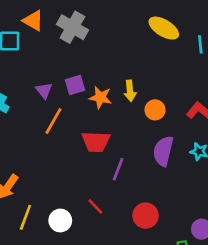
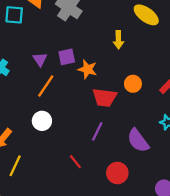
yellow arrow: (130, 91) -> (118, 40), moved
red trapezoid: (96, 142) -> (105, 98), moved
purple semicircle: (163, 151) -> (138, 141), moved, turned -55
white circle: (60, 220) -> (42, 121), moved

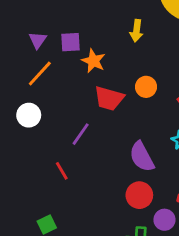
purple line: (97, 131) -> (81, 134), moved
red circle: (117, 173) -> (139, 195), moved

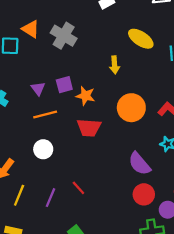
orange line: (40, 73) -> (45, 115), turned 45
orange circle: (146, 87) -> (131, 108), size x1.6
red trapezoid: (109, 98) -> (89, 128), moved
purple line: (81, 134) -> (51, 198), moved

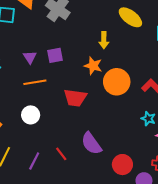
orange star: (86, 96) -> (93, 66), moved
purple semicircle: (139, 164) -> (91, 143), moved

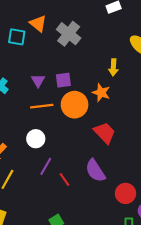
orange circle: (117, 82) -> (75, 105), moved
red trapezoid: (75, 98) -> (105, 133), moved, turned -145
purple line: (34, 161) -> (46, 166), moved

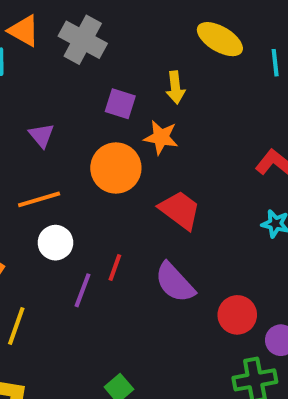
purple square: (63, 80) -> (120, 104), moved, turned 35
orange line: (42, 106) -> (39, 199), moved
red line: (64, 179) -> (115, 268), moved, turned 64

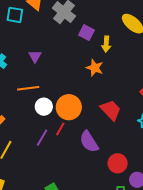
purple square: (120, 104) -> (86, 33), moved
orange circle: (116, 168) -> (69, 107), moved
red trapezoid: (180, 210) -> (111, 110), moved
white circle: (55, 243) -> (44, 107), moved

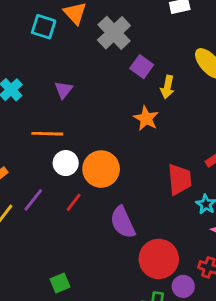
red trapezoid: (111, 110) -> (179, 179), moved, turned 30
red line: (60, 129) -> (74, 202), moved
purple line: (42, 138) -> (33, 200), moved
red circle: (118, 163) -> (159, 259), size x1.4

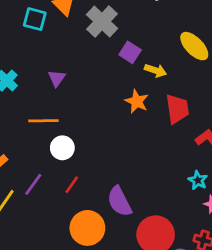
yellow arrow: (167, 87) -> (156, 71), turned -80
orange circle: (101, 169) -> (87, 228), moved
red trapezoid: (179, 179) -> (177, 109), moved

